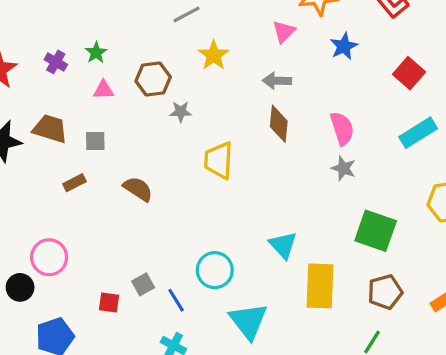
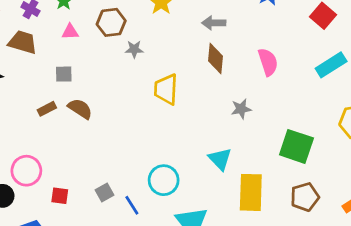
brown trapezoid: (50, 129) -> (23, 42), moved
gray star: (343, 168) -> (241, 109), moved, turned -30
brown semicircle: (138, 189) -> (80, 109), moved
red square: (109, 303) -> (60, 196), moved

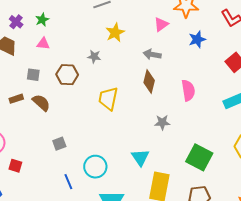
brown hexagon: (111, 22) -> (67, 75), moved
gray star: (134, 49) -> (94, 57), moved
gray square: (104, 192) -> (59, 144), moved

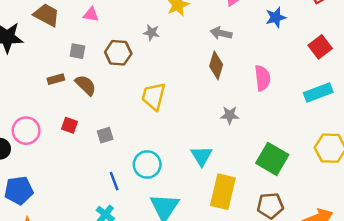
yellow trapezoid: (108, 99) -> (154, 96), moved
red square: (15, 166) -> (70, 125), moved

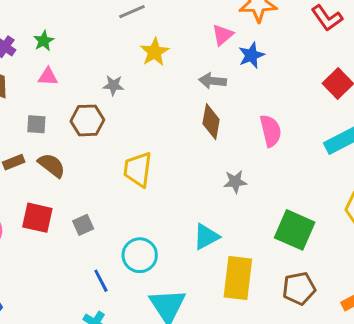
blue star: (276, 17) -> (251, 55), moved
gray star: (151, 33) -> (113, 85), moved
red square: (70, 125) -> (37, 218), size x1.5
cyan triangle: (202, 156) -> (206, 237), turned 40

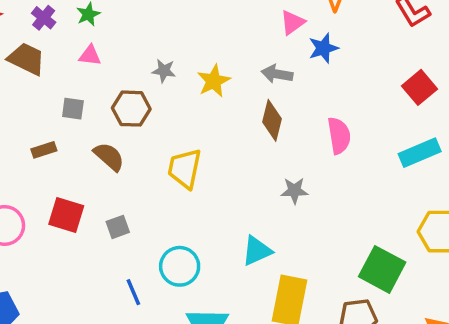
yellow star: (155, 52) -> (214, 81), moved
brown semicircle: (52, 165) -> (109, 157), moved
green square: (295, 230) -> (382, 269), moved

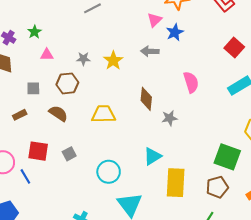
pink triangle: (90, 55) -> (47, 55), moved
brown diamond: (272, 120) -> (146, 99), moved
yellow trapezoid: (185, 169) -> (103, 114), turned 85
blue line: (133, 292) -> (25, 176), moved

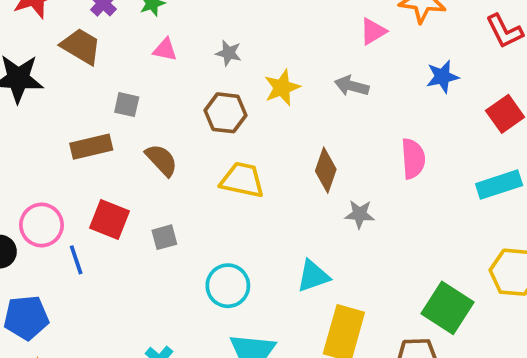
blue star: (175, 32) -> (442, 77), moved
gray star: (83, 59) -> (229, 53), moved
brown hexagon: (67, 83) -> (225, 113), moved
brown rectangle: (20, 115) -> (91, 147), size x1.5

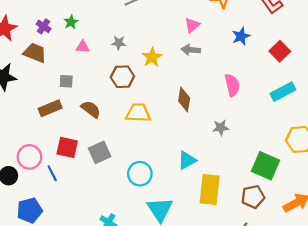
pink triangle: (373, 31) -> (192, 25), moved
gray star: (360, 214) -> (221, 128), moved
gray square: (164, 237) -> (100, 152), size x1.5

